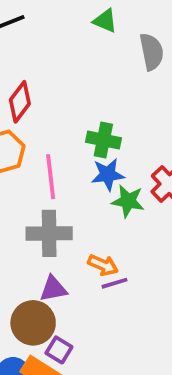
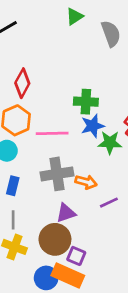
green triangle: (105, 21) -> (75, 17), turned -48
pink line: (51, 177) -> (52, 133), turned -76
orange arrow: (103, 265) -> (86, 182), moved

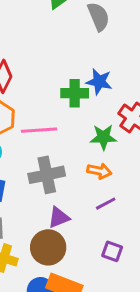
blue star: (93, 126) -> (99, 82), moved, turned 30
orange arrow: (86, 182) -> (99, 171), moved
purple square: (76, 256) -> (112, 251), moved

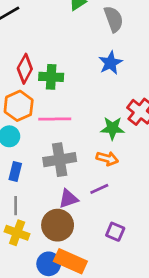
blue star: (99, 82) -> (110, 63), moved, turned 30
green cross: (75, 93) -> (51, 77), moved
purple line: (106, 204) -> (99, 189), moved

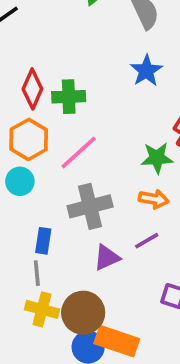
pink line: (55, 119) -> (79, 153), turned -36
blue rectangle: (15, 171) -> (43, 241), moved
brown circle: (58, 225) -> (83, 313), moved

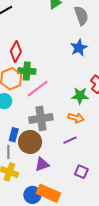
green cross: (69, 97) -> (27, 71), moved
purple triangle: (107, 258) -> (42, 164), moved
brown circle: (83, 313) -> (30, 142), moved

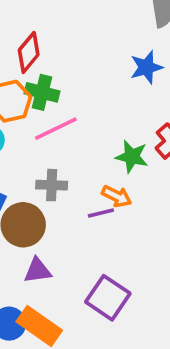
gray cross: (41, 118) -> (52, 185), size x0.7
purple line: (70, 140) -> (101, 213), moved
purple square: (81, 172) -> (108, 298), size x1.6

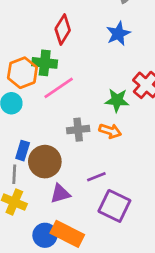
red diamond: (29, 52) -> (63, 30), moved
gray cross: (52, 185) -> (78, 130), moved
purple line: (101, 213) -> (96, 177), moved

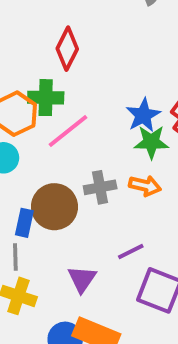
blue star: (118, 34) -> (143, 115), moved
brown circle: (45, 162) -> (54, 207), moved
purple triangle: (60, 194) -> (82, 279), turned -35

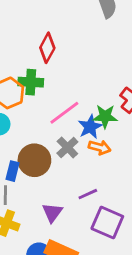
blue star: (143, 115) -> (90, 127), moved
pink line: (68, 131) -> (64, 113), moved
gray cross: (100, 187) -> (67, 148), turned -35

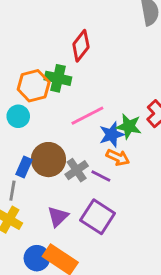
gray cross: (67, 148) -> (77, 170), moved
purple line: (88, 194) -> (101, 176), moved, turned 42
purple square: (107, 223) -> (98, 217), moved

